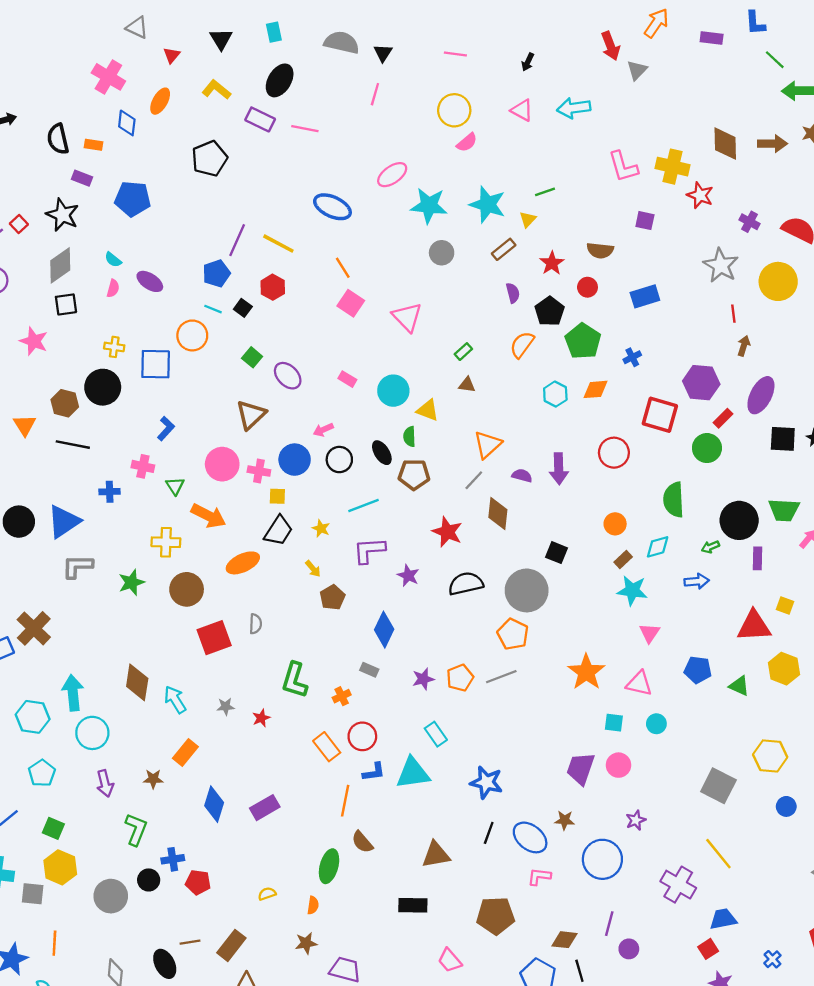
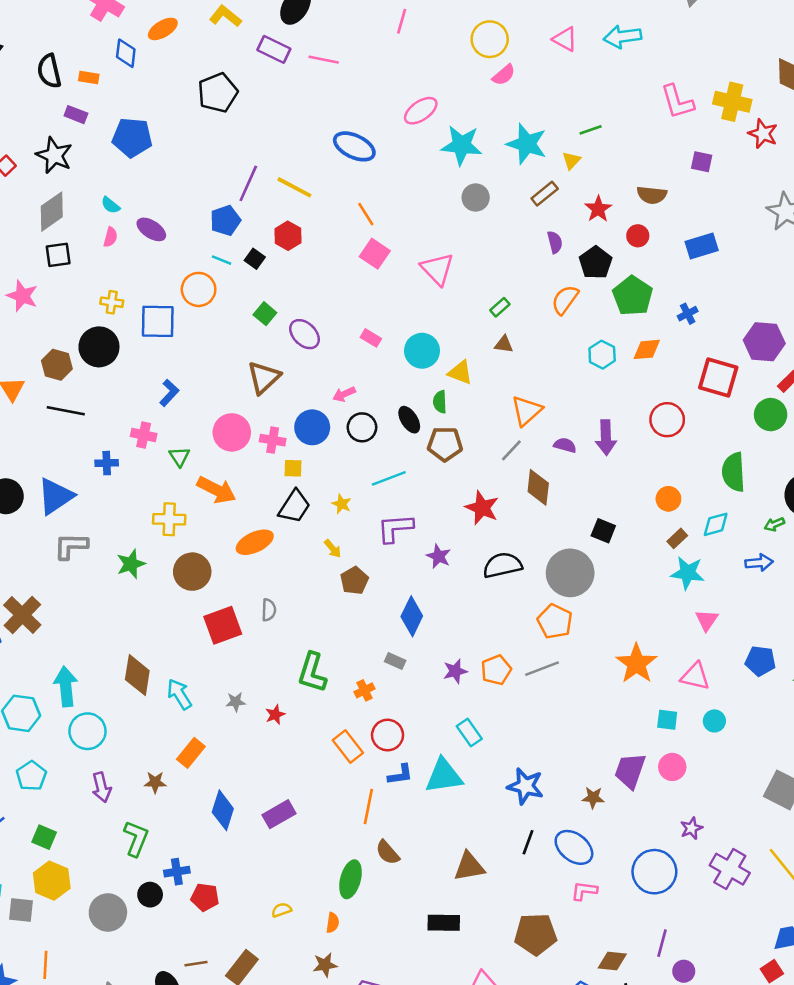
orange ellipse: (160, 101) -> (163, 29), turned 30
brown star: (565, 820) -> (593, 798), moved
purple cross: (678, 885) -> (730, 869), moved

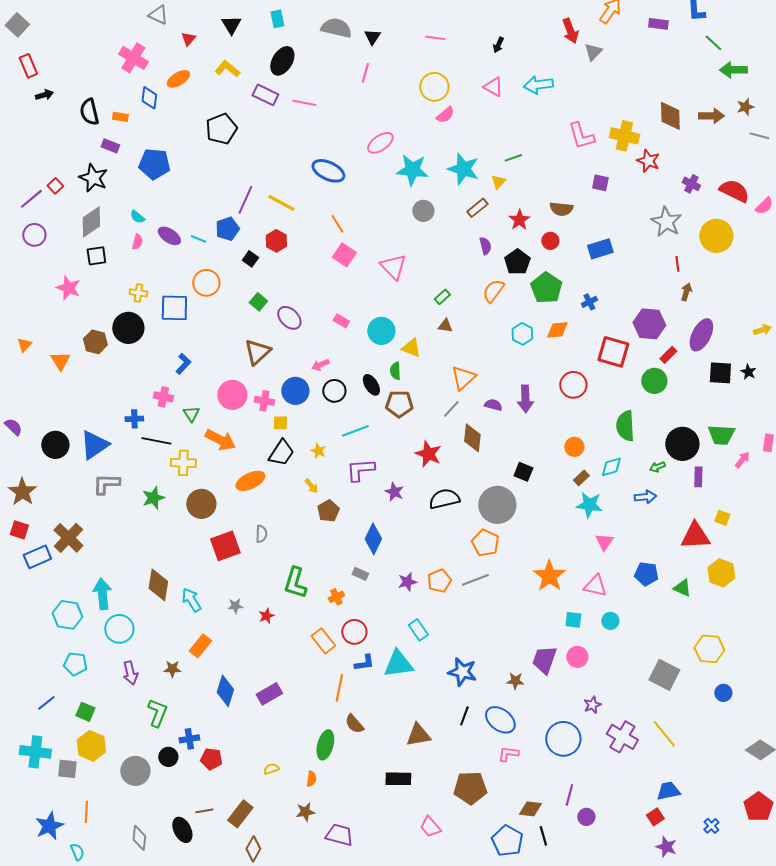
cyan line: (222, 260) -> (198, 239), moved
black line: (66, 411) -> (156, 441), moved
cyan pentagon: (31, 776) -> (75, 664), turned -30

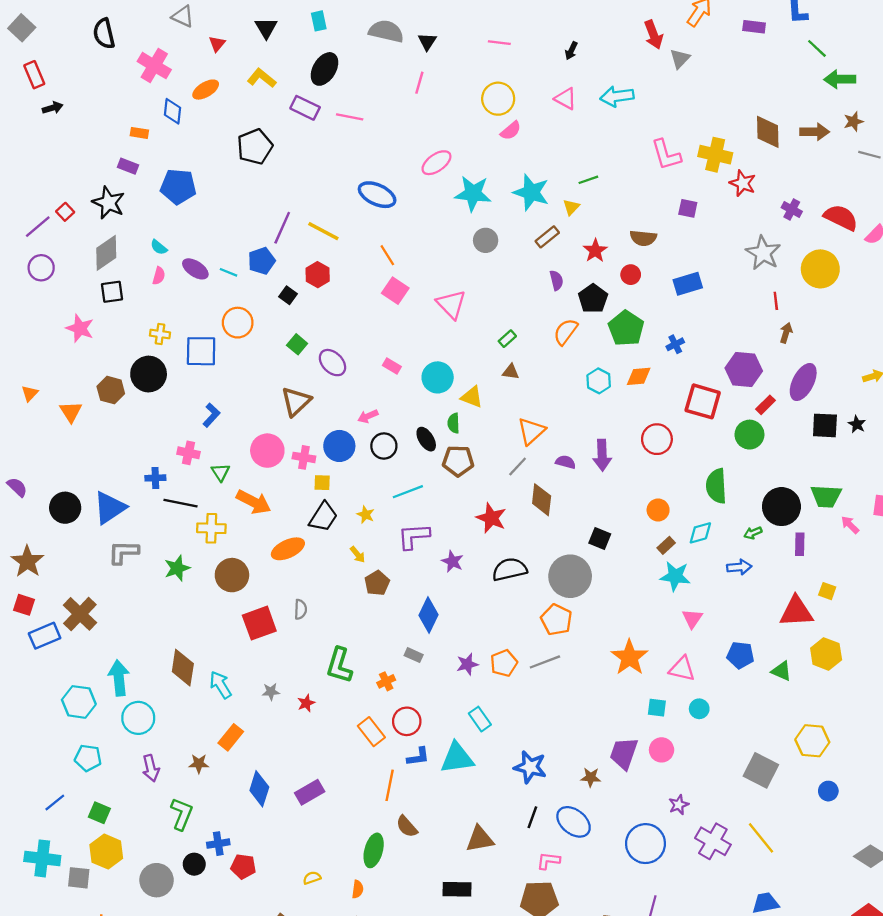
black semicircle: (89, 112) -> (104, 34), moved
pink arrow: (742, 460) -> (850, 525), turned -84
pink L-shape: (508, 754) -> (548, 861), moved

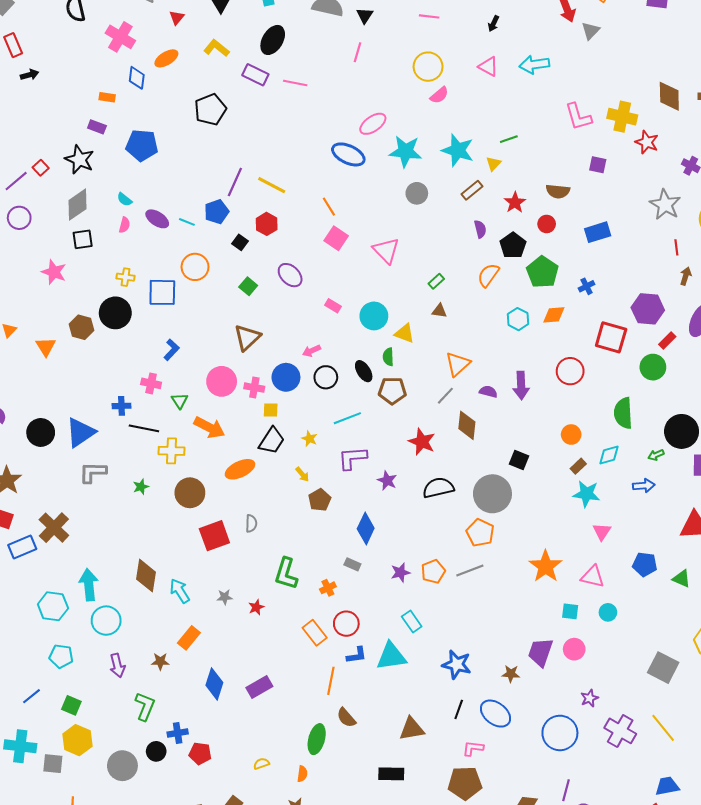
blue ellipse: (377, 195) -> (348, 154), moved
purple ellipse: (332, 363) -> (290, 275), moved
green star: (177, 568) -> (141, 487), size x0.7

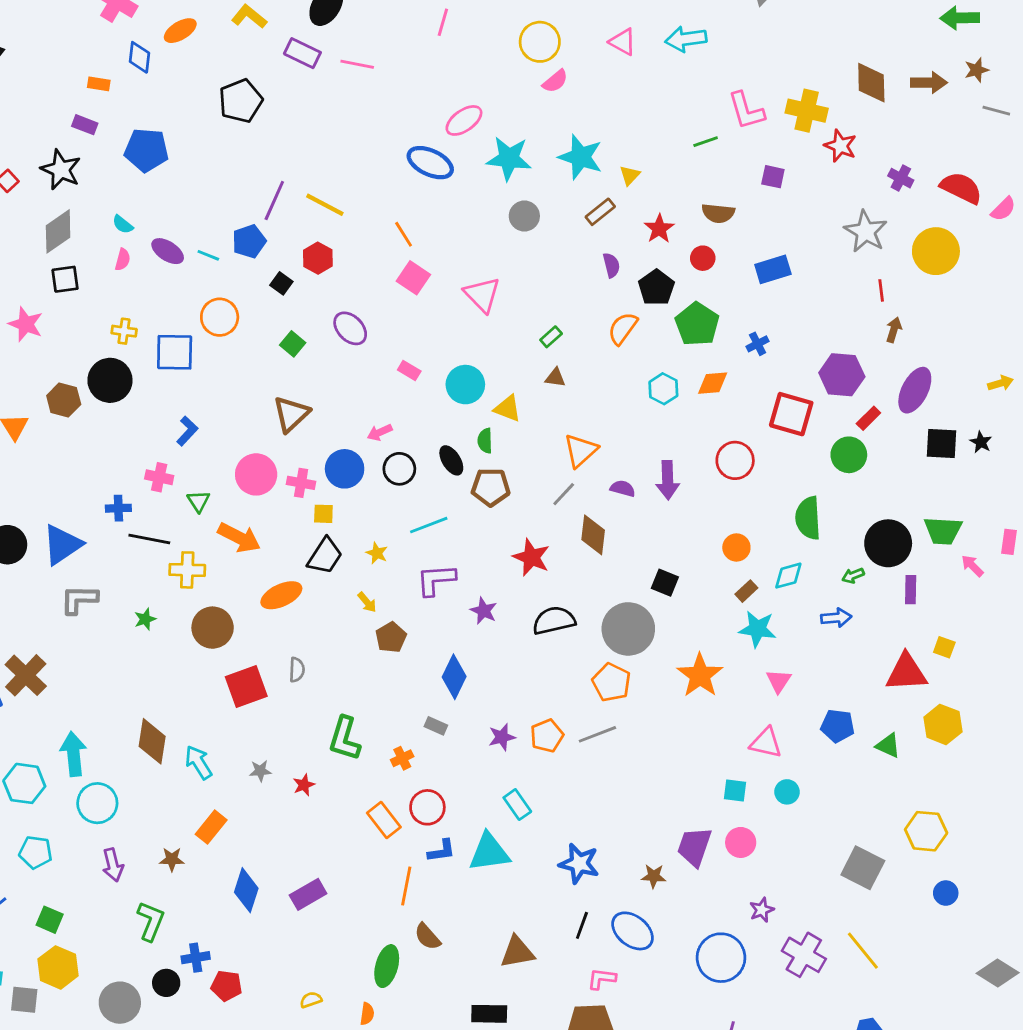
green line: (509, 139) -> (706, 142), moved
orange star: (546, 566) -> (700, 675), moved

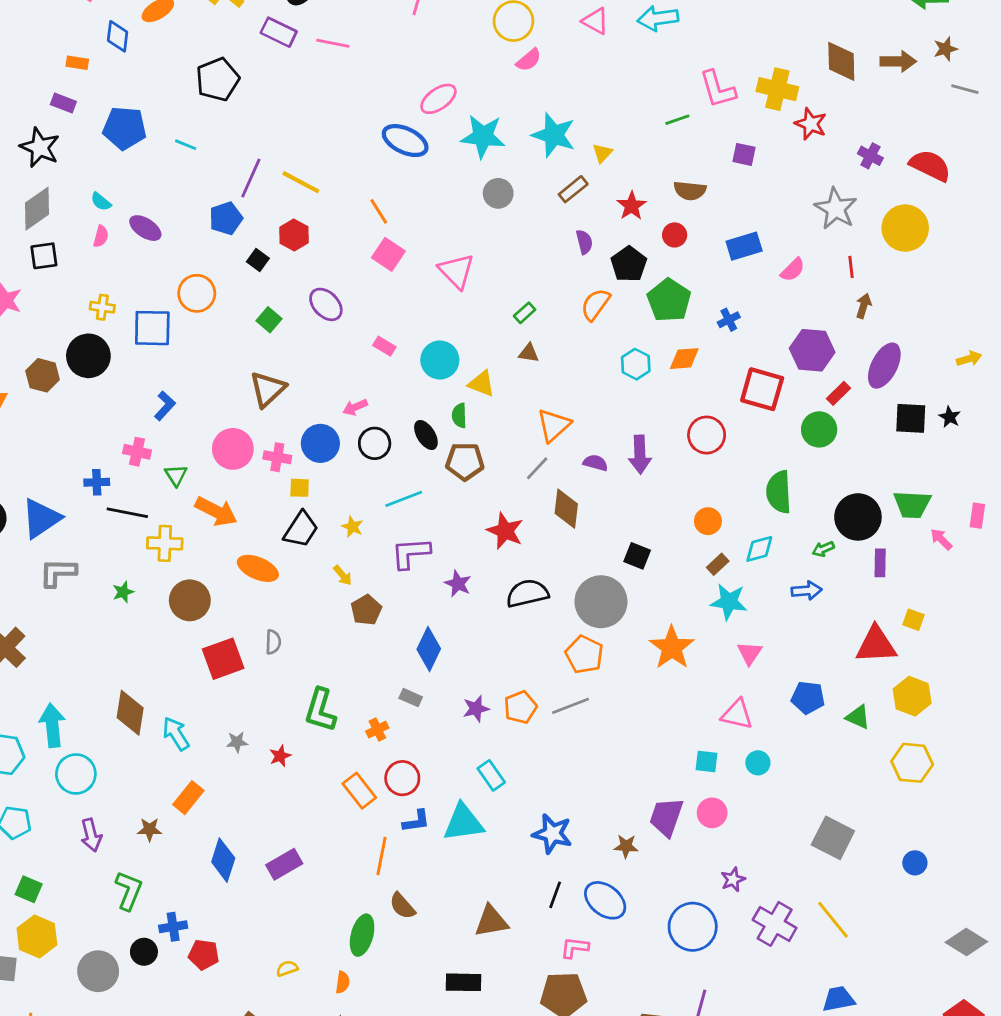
pink semicircle: (1003, 209) -> (793, 270), moved
cyan line: (208, 255) -> (186, 145), moved
orange ellipse: (281, 595) -> (258, 568), turned 48
yellow hexagon: (926, 831) -> (912, 763), moved

